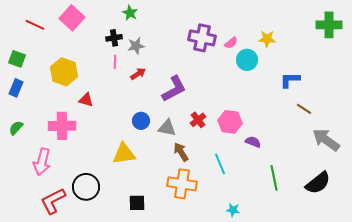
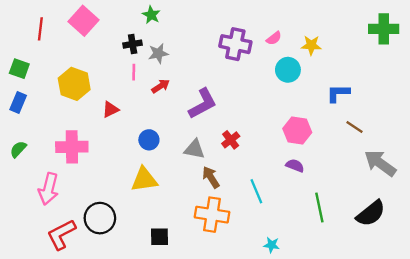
red line: (35, 25) -> (40, 29), turned 72
pink semicircle: (231, 43) -> (274, 38), moved
red triangle: (86, 100) -> (110, 109), moved, turned -42
blue circle: (141, 121) -> (149, 140), moved
pink hexagon: (230, 122) -> (297, 131), moved

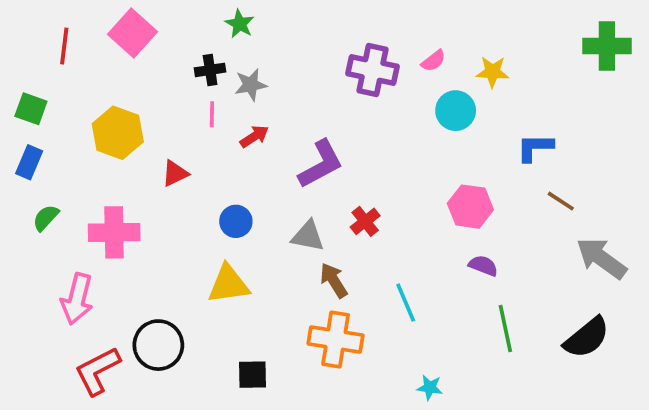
green semicircle: (18, 149) -> (46, 218), moved
purple semicircle: (295, 166) -> (483, 266), moved

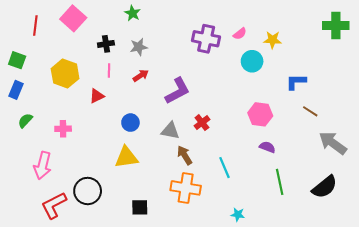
black cross: (210, 70) -> (106, 44), moved
pink line: (212, 114) -> (109, 70), moved
pink cross: (114, 232) -> (63, 129), size x0.6

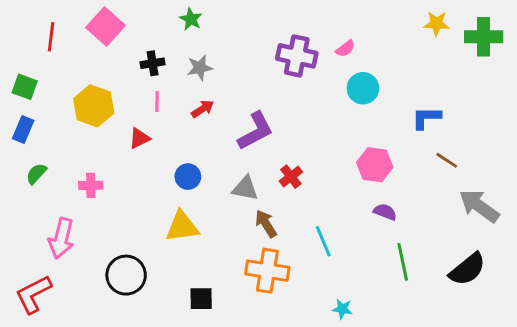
yellow star: (272, 40) -> (437, 24), moved
red L-shape: (54, 205) -> (33, 294), moved

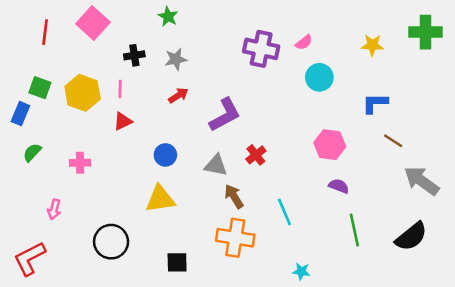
yellow star: (437, 24) -> (372, 45), moved
green square: (25, 87) -> (40, 88), moved
pink line: (157, 102) -> (120, 89), moved
pink arrow: (61, 238) -> (54, 209), size x0.6

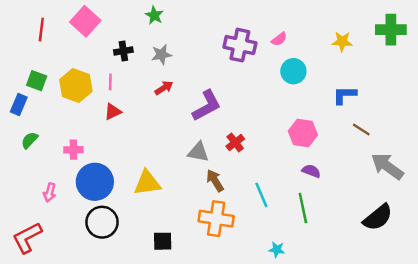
blue circle: (165, 155) -> (95, 182), moved, size x1.8
green line: (354, 230) -> (303, 208), moved

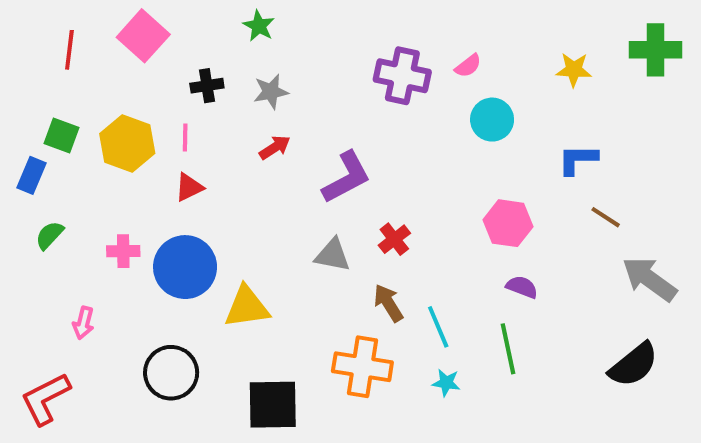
brown arrow: (215, 181) -> (388, 303), moved
blue circle: (95, 182) -> (185, 267), moved
black square: (163, 241) -> (273, 405), size x1.6
cyan star: (277, 250) -> (446, 383), moved

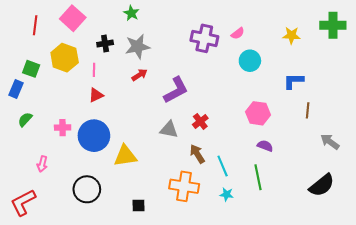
gray star: (271, 92) -> (137, 47), size x1.4
yellow hexagon: (127, 143) -> (65, 58), moved
brown line: (606, 217) -> (308, 110), turned 63
gray arrow: (650, 279) -> (330, 142), size x0.7
black square: (273, 405) -> (139, 206), size x0.5

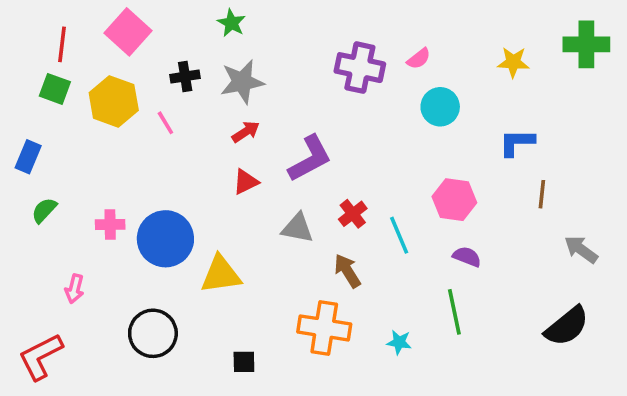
green square: (31, 69) -> (55, 89), moved
pink line: (94, 70) -> (165, 123), turned -32
red triangle: (96, 95) -> (246, 182), moved
cyan line: (223, 166) -> (399, 235), moved

